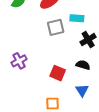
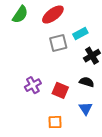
cyan rectangle: (77, 18) -> (80, 33), turned -32
purple cross: (19, 61) -> (33, 85), moved

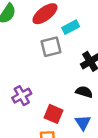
cyan rectangle: (80, 33) -> (71, 27), moved
red square: (60, 90) -> (54, 114), moved

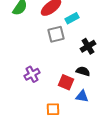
red square: (54, 114) -> (66, 82), moved
blue triangle: (83, 122) -> (82, 96), turned -48

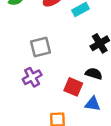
gray square: (56, 34) -> (41, 47), moved

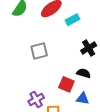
purple cross: (32, 77) -> (36, 100), moved

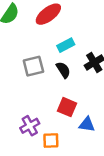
cyan rectangle: (72, 20) -> (66, 45), moved
black semicircle: (84, 73) -> (63, 70), moved, turned 40

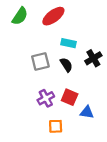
cyan rectangle: (66, 45) -> (69, 43), turned 40
purple cross: (30, 126) -> (46, 98), moved

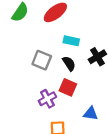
gray square: (40, 62) -> (42, 60), turned 36
red square: (70, 97) -> (68, 87), moved

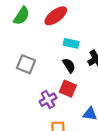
gray square: (42, 60) -> (26, 64), moved

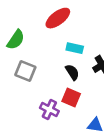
green semicircle: (22, 16) -> (16, 40), moved
purple cross: (48, 100) -> (49, 109), turned -35

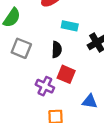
black semicircle: (72, 72) -> (57, 50), moved, turned 35

